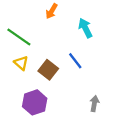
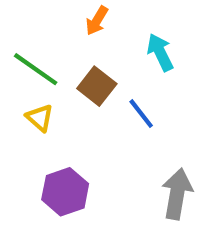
brown square: (48, 70) -> (97, 86), moved
gray arrow: (94, 104) -> (177, 194), size x1.6

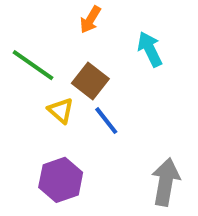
blue line: (141, 114) -> (106, 121), moved
yellow triangle: (40, 118) -> (61, 111), moved

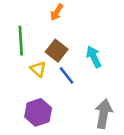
cyan arrow: (150, 49) -> (94, 57), moved
green line: (33, 65) -> (21, 41), turned 52

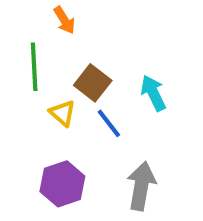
orange arrow: (57, 12) -> (64, 20), moved, turned -63
gray arrow: (104, 114) -> (141, 186), moved

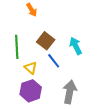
green line: (34, 67) -> (17, 47), moved
yellow triangle: (62, 113) -> (31, 68), moved

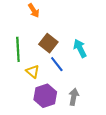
purple hexagon: (31, 91) -> (45, 96), moved
gray arrow: (70, 92) -> (74, 97), size x0.7

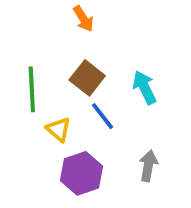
orange arrow: (34, 10) -> (83, 19), moved
gray arrow: (74, 97) -> (148, 166), moved

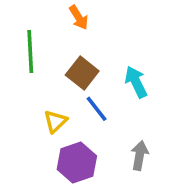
green line: (32, 89) -> (30, 51), moved
yellow triangle: (59, 129) -> (55, 121), turned 35

